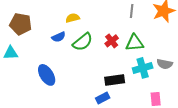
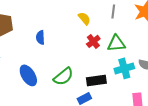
yellow semicircle: (73, 18) -> (84, 18), moved, turned 64
blue semicircle: (59, 37) -> (40, 37), turned 112
green semicircle: (83, 42) -> (63, 76), moved

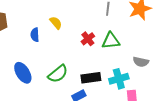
yellow semicircle: (84, 18) -> (56, 23), moved
cyan cross: (124, 68) -> (119, 79), moved

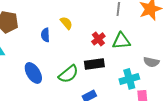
black rectangle: (91, 78) -> (94, 64), moved

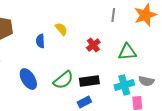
green triangle: (121, 41) -> (127, 52), moved
gray semicircle: (151, 62) -> (146, 81), moved
black rectangle: (94, 64) -> (89, 81), moved

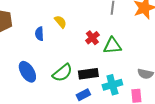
green triangle: (127, 52) -> (112, 46), moved
cyan cross: (124, 85) -> (112, 85), moved

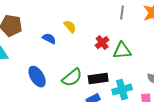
blue semicircle: (39, 34) -> (49, 39), turned 120

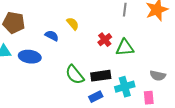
blue ellipse: (37, 77) -> (30, 57), moved, turned -50
green semicircle: (72, 78) -> (75, 75), turned 90

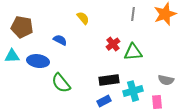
yellow semicircle: (73, 24) -> (83, 18), moved
green semicircle: (75, 75) -> (61, 83), moved

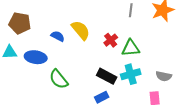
yellow semicircle: (83, 18) -> (81, 30), moved, size x1.5
black rectangle: (109, 80) -> (107, 76), turned 36
cyan cross: (133, 91) -> (131, 74), moved

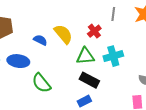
red cross: (111, 40) -> (94, 31), moved
green triangle: (131, 48) -> (85, 56), moved
cyan cross: (131, 74) -> (113, 56), moved

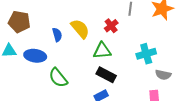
blue semicircle: (40, 40) -> (57, 35), turned 48
cyan cross: (113, 56) -> (146, 54), moved

